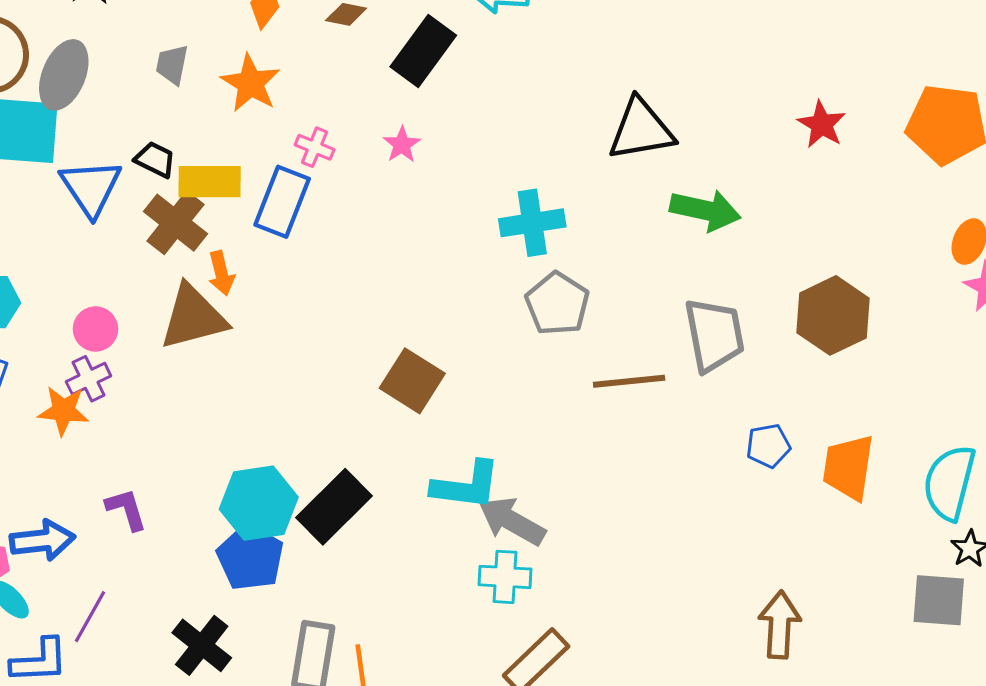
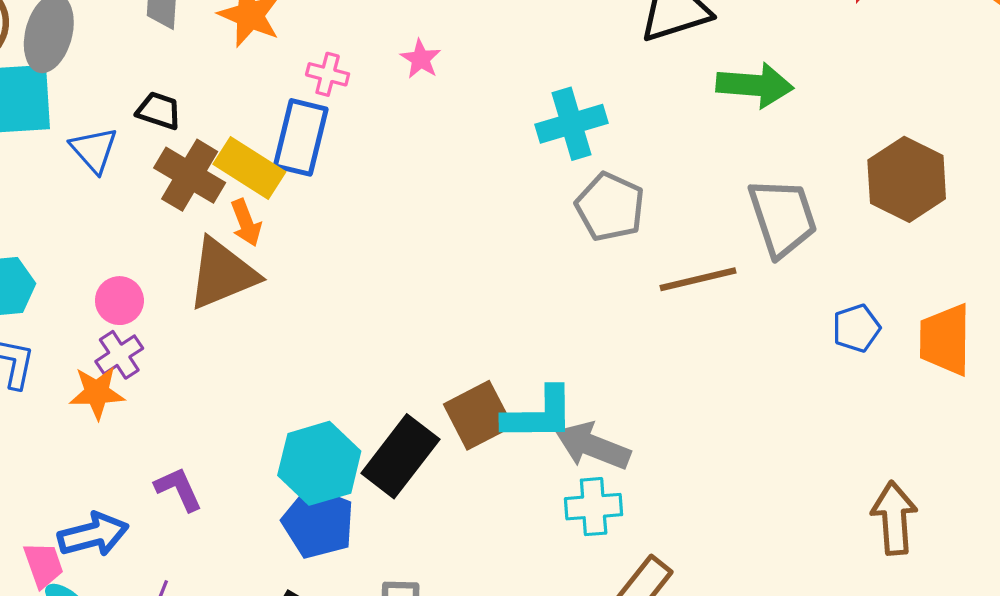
yellow rectangle: (210, 182) -> (249, 168), moved, turned 40
blue triangle: (91, 188) -> (94, 150), size x0.7
brown square: (412, 381) -> (478, 415), moved, turned 38

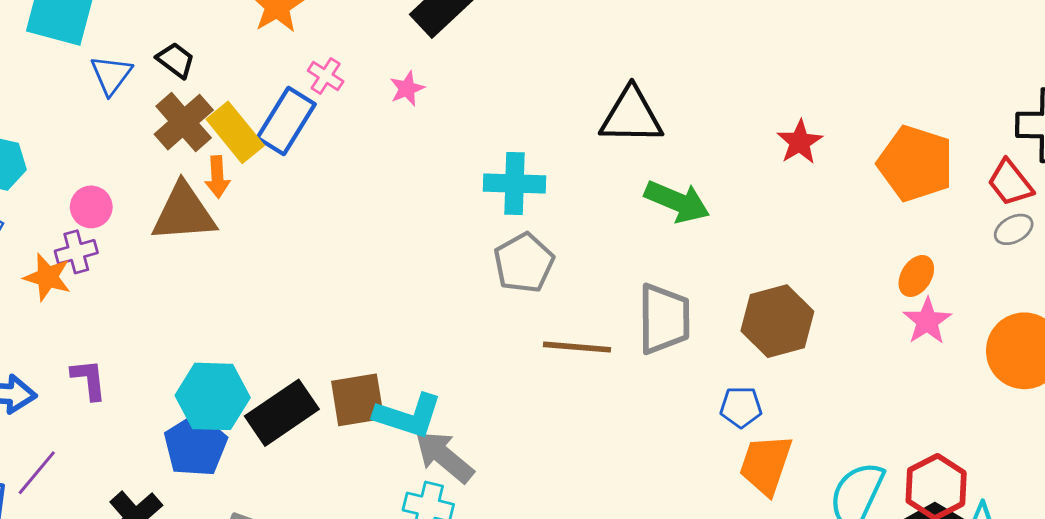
blue pentagon: (856, 328) -> (741, 407), moved

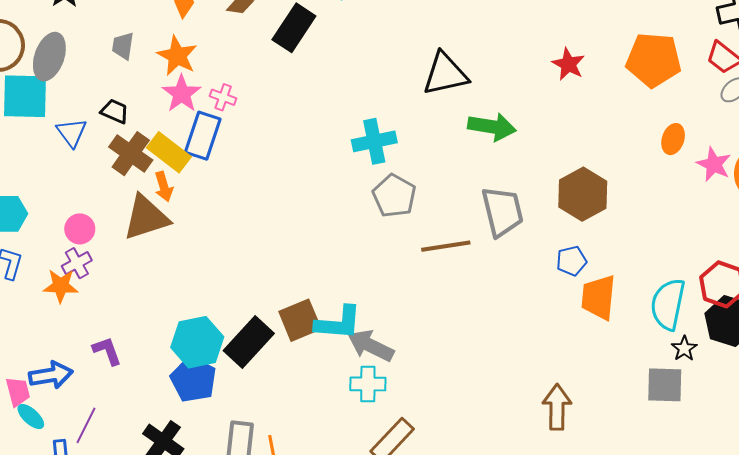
pink star: (407, 89) -> (182, 94), moved, size x1.5
pink star: (927, 321) -> (714, 164), moved

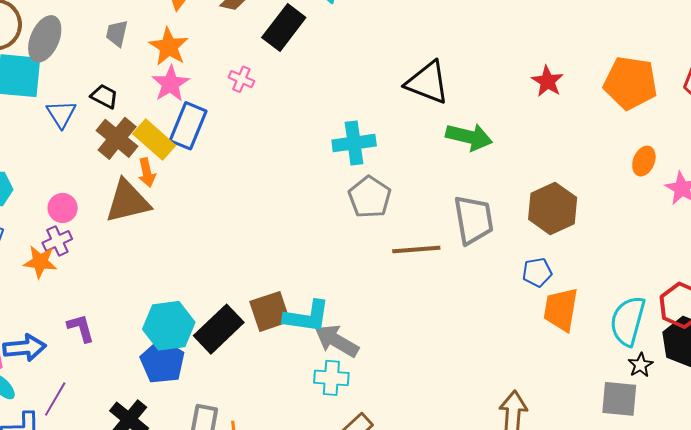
black triangle: (445, 74) -> (427, 83), turned 30
pink cross: (223, 97) -> (241, 79), moved

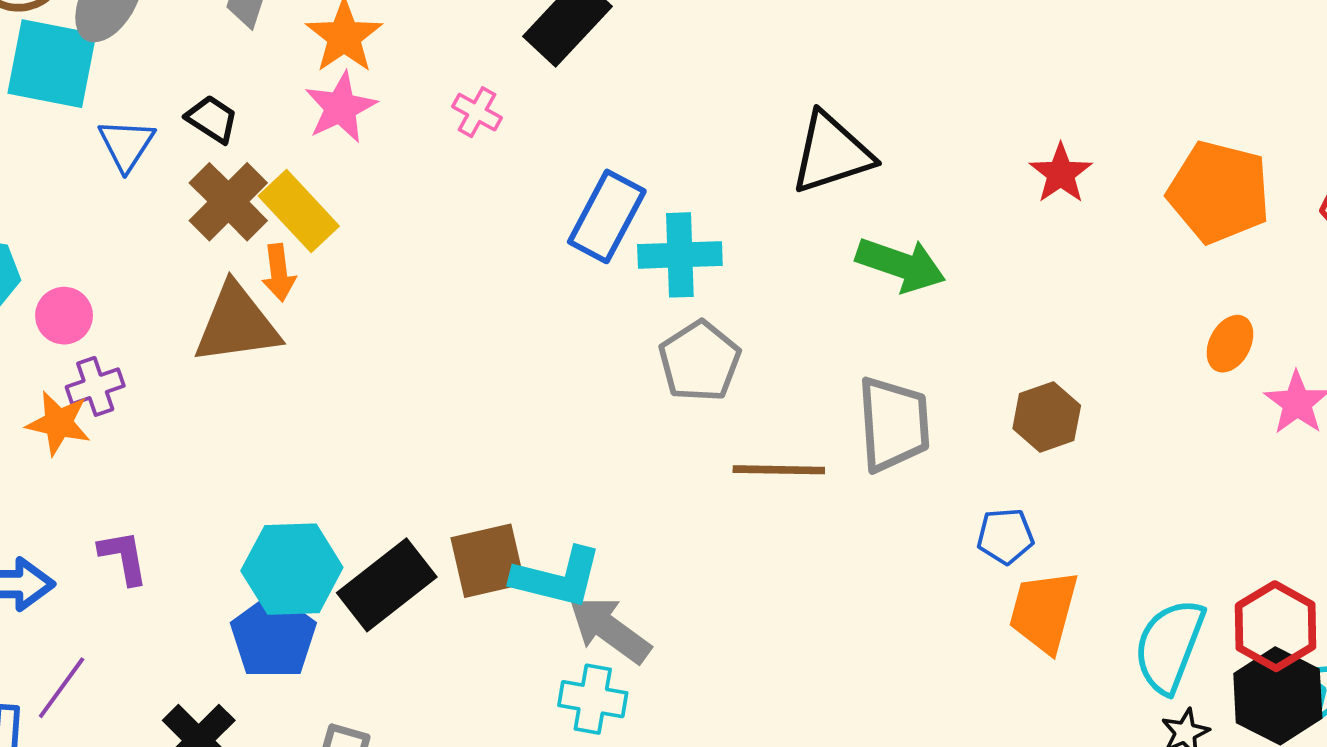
black triangle: (427, 83) -> (831, 153), turned -45
blue rectangle: (188, 126) -> (607, 216), moved
pink circle: (63, 208) -> (64, 316), moved
brown hexagon: (553, 208) -> (1047, 417), size x0.7

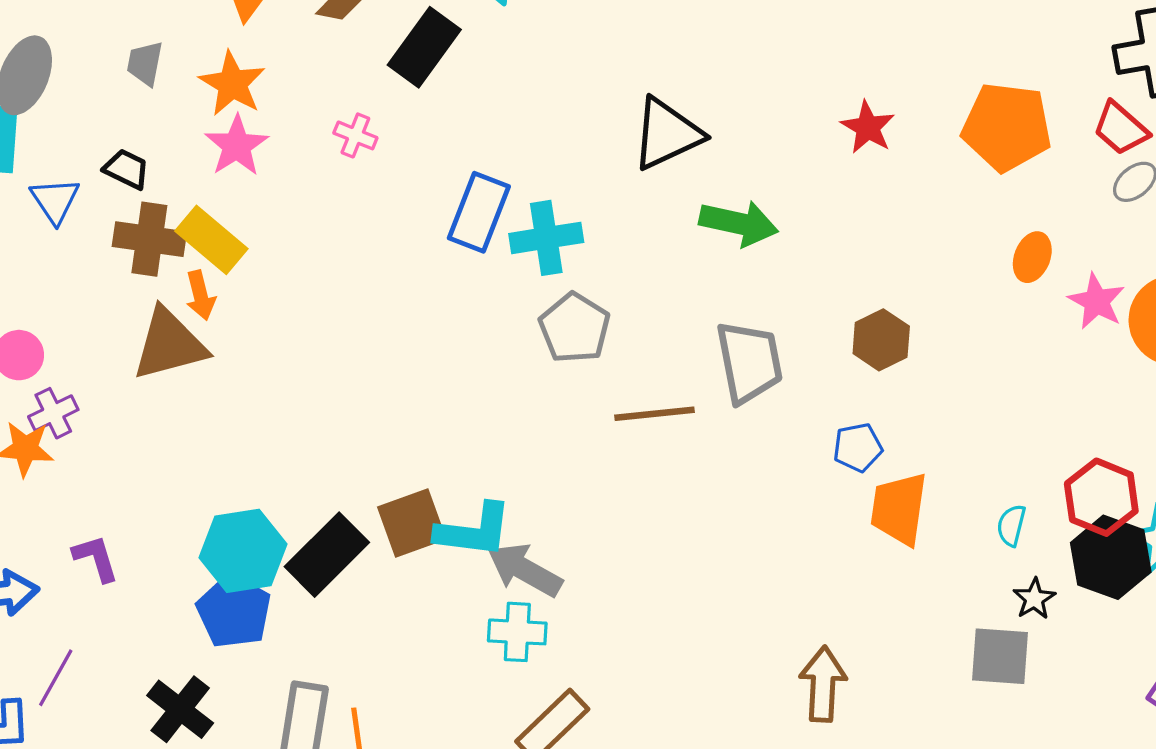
brown cross: (228, 202) -> (149, 239), turned -30
cyan semicircle: (1169, 646) -> (1011, 525), size x0.5

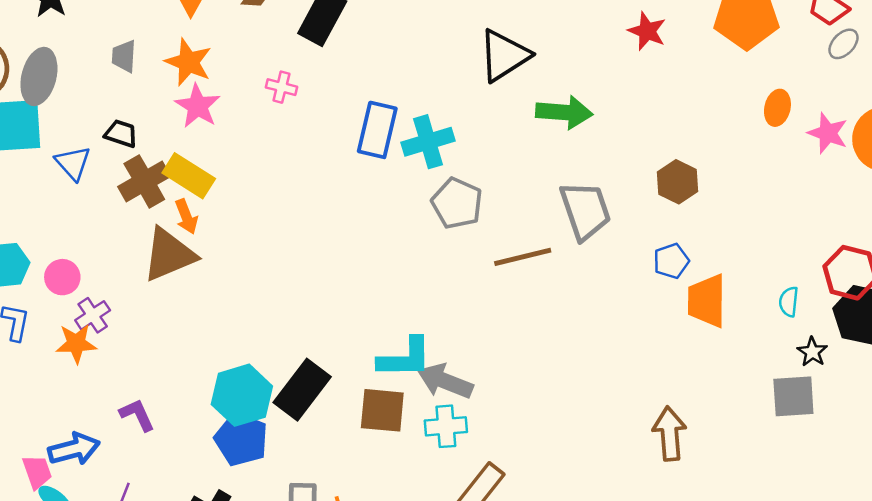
brown cross: (149, 239) -> (144, 181), turned -30
brown square: (412, 523) -> (382, 410), moved, turned 33

